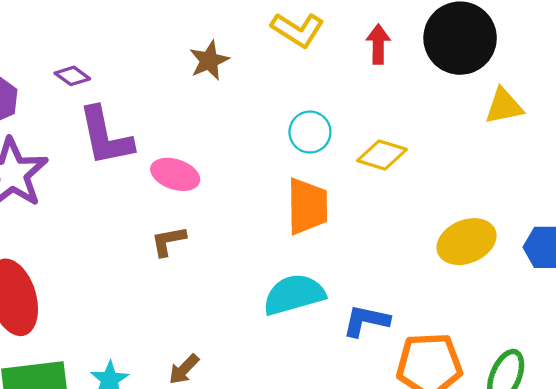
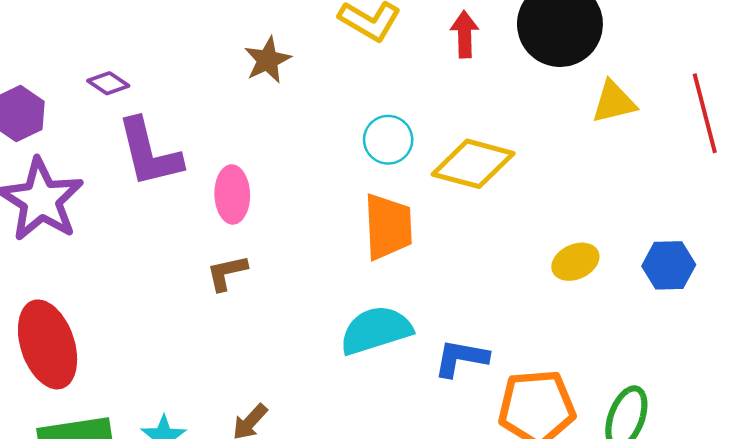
yellow diamond: (382, 155) -> (473, 164), size x1.4
pink ellipse: (175, 174) -> (232, 194), turned 72
yellow ellipse: (467, 242) -> (575, 262), size x0.7

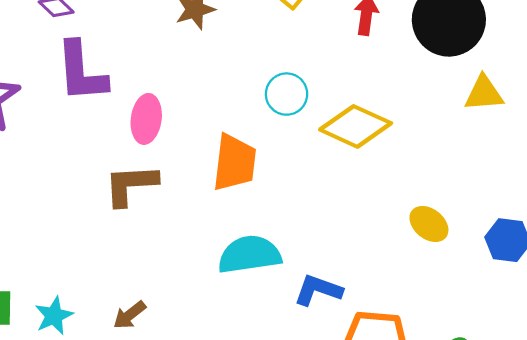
orange trapezoid: (388, 227) -> (235, 163), moved
yellow ellipse: (575, 262) -> (429, 224), turned 54
brown L-shape: (227, 273) -> (131, 185), size x1.5

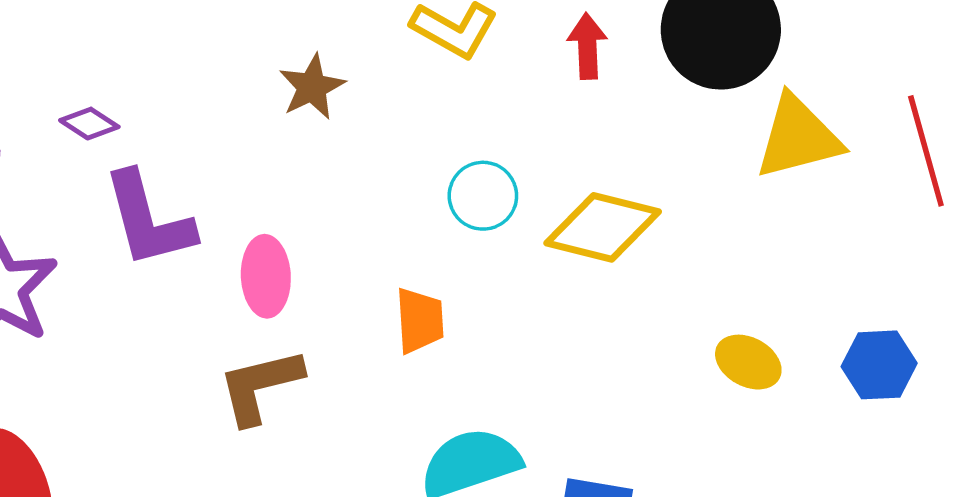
yellow triangle: (484, 93) -> (798, 137), size x1.4
orange trapezoid: (235, 163) -> (420, 320), size x0.7

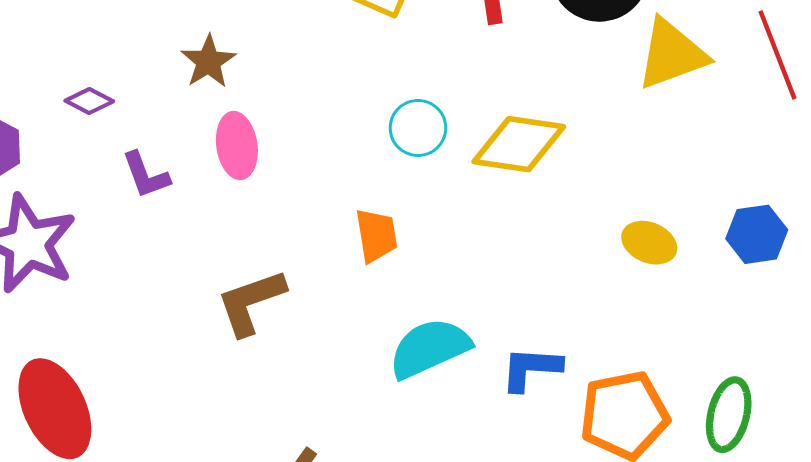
brown star: (312, 87) -> (208, 62), moved
purple L-shape: (148, 220) -> (146, 175), size x0.6
pink ellipse: (266, 276) -> (237, 146), moved

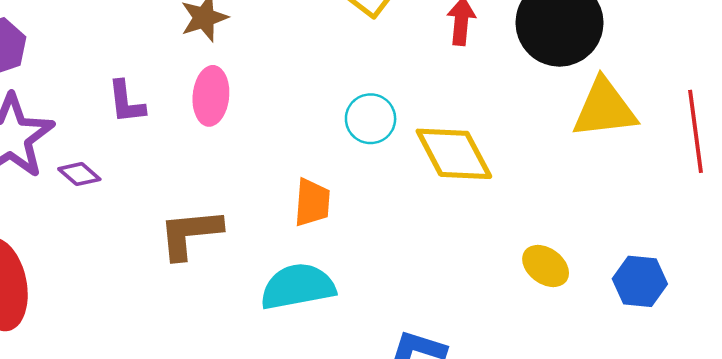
purple diamond: (89, 101) -> (79, 174), moved
yellow diamond: (519, 144) -> (454, 154), turned 40
cyan semicircle: (430, 348) -> (298, 287), moved

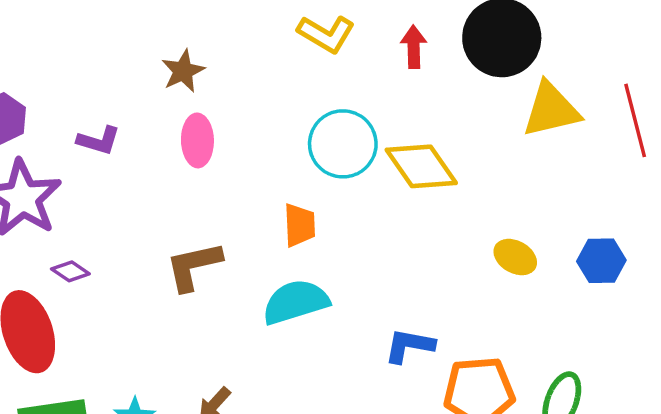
purple L-shape: (126, 102) -> (99, 141), moved, turned -60
cyan circle: (371, 119) -> (343, 144), size x1.5
purple diamond: (79, 174) -> (70, 271), moved

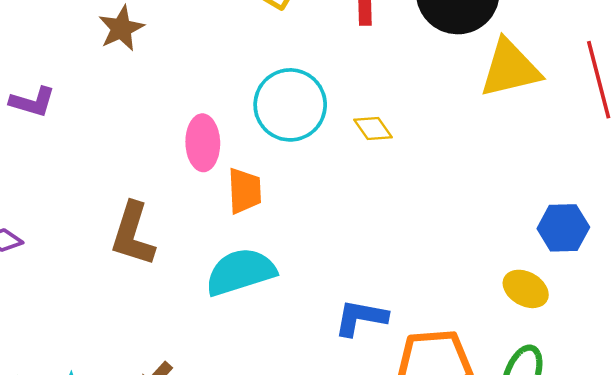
pink ellipse: (197, 140) -> (203, 143), moved
yellow diamond: (421, 166) -> (373, 129), size x0.5
yellow ellipse: (515, 257) -> (526, 289), moved
brown L-shape: (194, 266) -> (133, 234), turned -60

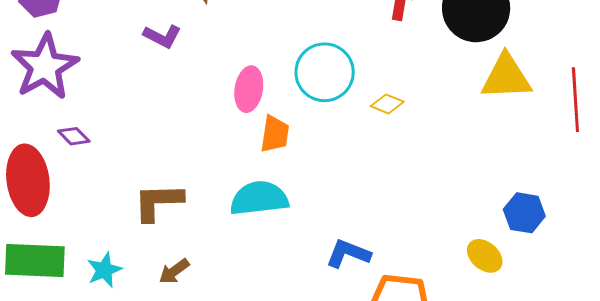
purple L-shape: (32, 102) -> (162, 36), moved
yellow diamond: (373, 129) -> (387, 104), turned -44
brown L-shape: (133, 234) -> (158, 202), moved, turned 60

